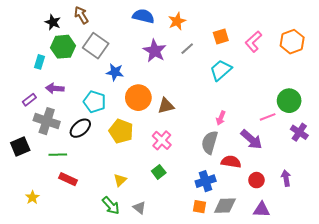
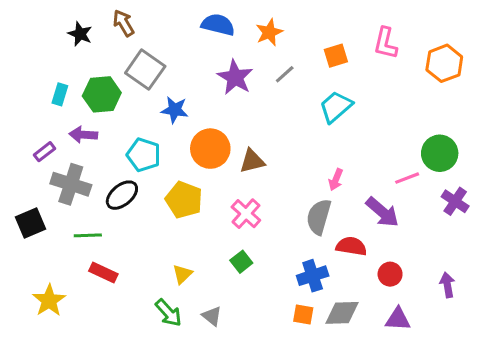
pink L-shape: (253, 42) -> (385, 43), moved, turned -35
green hexagon: (63, 47) -> (102, 94), moved
purple arrow: (286, 178) -> (447, 285), moved
yellow star: (32, 197) -> (49, 300), size x1.5

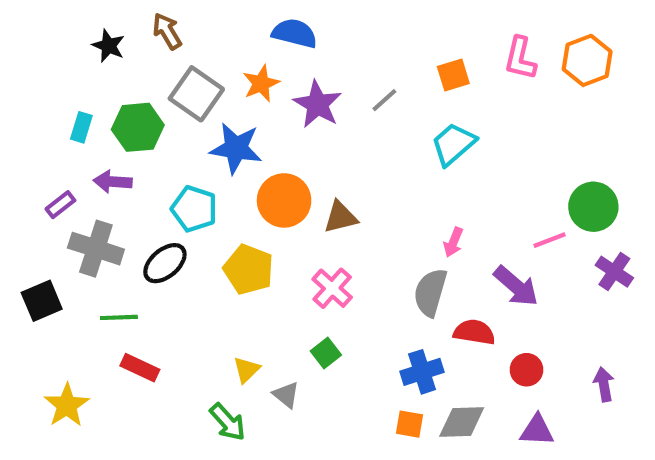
orange star: (269, 32) -> (261, 83), moved
orange hexagon: (444, 63) -> (587, 60), moved
blue star: (175, 110) -> (236, 148), size x1.4
gray triangle: (212, 316) -> (286, 395), moved

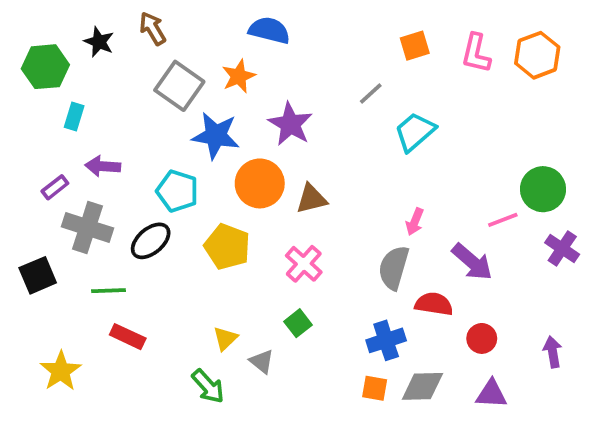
orange square: (453, 75) -> (415, 46), moved
gray line: (384, 100) -> (371, 93), moved
purple star: (318, 104) -> (290, 124), moved
green hexagon: (138, 127) -> (45, 67), moved

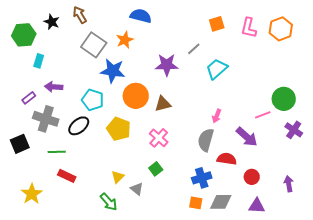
purple star: (290, 124) -> (167, 65), moved, turned -30

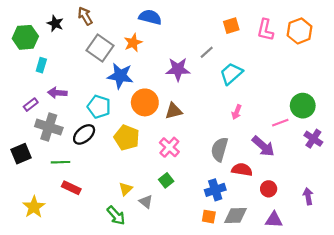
pink arrow: (217, 116) -> (237, 112), moved

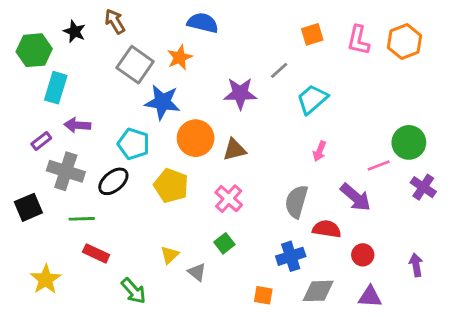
cyan rectangle: (41, 65) -> (56, 88), size x1.5
green arrow: (116, 215) -> (134, 291), moved
orange square: (209, 217) -> (263, 295), moved

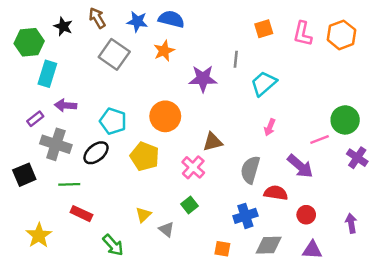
orange star: (180, 57) -> (164, 51), moved
gray line: (279, 70) -> (236, 59), turned -42
blue star: (162, 102) -> (137, 22), moved, size x0.7
brown triangle: (234, 150) -> (213, 142), moved

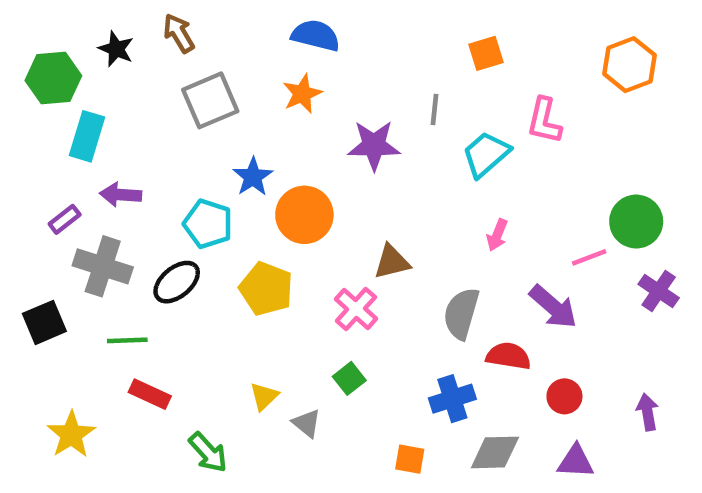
blue star: (137, 22) -> (253, 177), moved, turned 30
pink L-shape: (303, 34) -> (544, 121), moved
gray square: (114, 54) -> (210, 100), turned 32

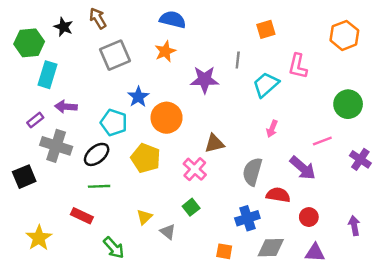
green circle: (636, 222) -> (348, 104), moved
green line: (127, 340) -> (99, 186), moved

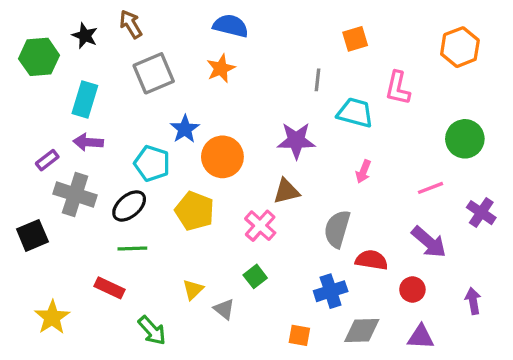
cyan rectangle: (48, 75) -> (85, 100), moved
purple star: (205, 80) -> (296, 140), moved
cyan trapezoid: (266, 85) -> (355, 113), turned 56
purple arrow: (303, 168) -> (429, 242), moved

